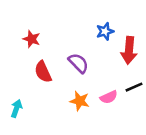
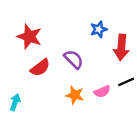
red star: (32, 39) -> (29, 37), size x1.5
red semicircle: (43, 72) -> (40, 68), turned -102

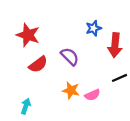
pink semicircle: (102, 92) -> (92, 95), moved
cyan arrow: (15, 102) -> (26, 106), moved

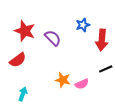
purple semicircle: (70, 56) -> (53, 38), moved
red semicircle: (38, 64) -> (18, 60), moved

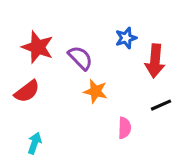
orange star: (63, 80) -> (96, 91), moved
pink semicircle: (82, 84) -> (124, 128), turned -64

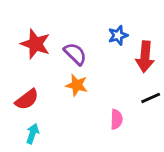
red semicircle: (27, 91) -> (27, 99), moved
orange star: (96, 91) -> (77, 85), moved

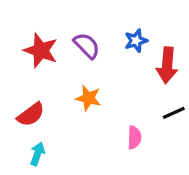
purple semicircle: (75, 54) -> (87, 46), moved

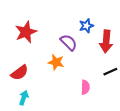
purple semicircle: (87, 46) -> (69, 42), moved
red star: (41, 50) -> (26, 32), turned 30

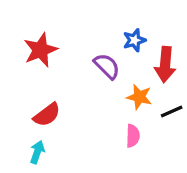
orange star: (56, 62) -> (139, 97), moved
red semicircle: (20, 73) -> (47, 115), moved

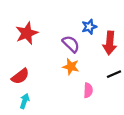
orange star: (139, 97) -> (71, 67), moved
red semicircle: (47, 115) -> (20, 76), moved

